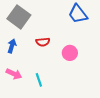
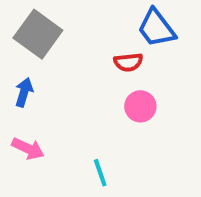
red semicircle: (43, 42) -> (128, 62), moved
cyan line: (39, 80) -> (100, 173), moved

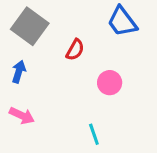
red semicircle: (128, 62) -> (75, 50), moved, turned -55
cyan line: (100, 173) -> (94, 134), moved

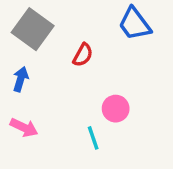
pink circle: (110, 83) -> (116, 109), moved
cyan line: (94, 134) -> (93, 138), moved

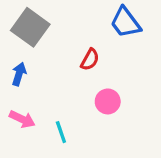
red semicircle: (83, 55) -> (90, 60), moved
cyan line: (93, 138) -> (61, 132), moved

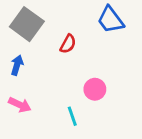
red semicircle: (90, 60) -> (68, 44), moved
cyan line: (61, 132) -> (72, 116), moved

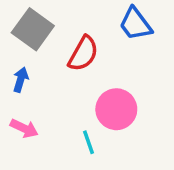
red semicircle: (68, 44) -> (83, 54), size x1.5
pink circle: (95, 89) -> (116, 109), size x1.5

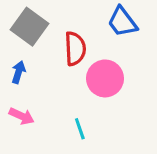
red semicircle: (83, 54) -> (75, 49), turned -32
pink circle: (116, 109) -> (105, 78), moved

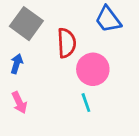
pink arrow: (22, 116) -> (19, 103), turned 40
cyan line: (80, 129) -> (86, 103), moved

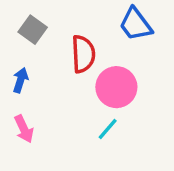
gray square: (26, 24) -> (33, 30), size x0.7
cyan line: (86, 103) -> (108, 129), turned 60

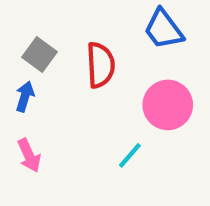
gray square: (33, 30) -> (40, 55), moved
pink circle: (116, 87) -> (168, 105), moved

